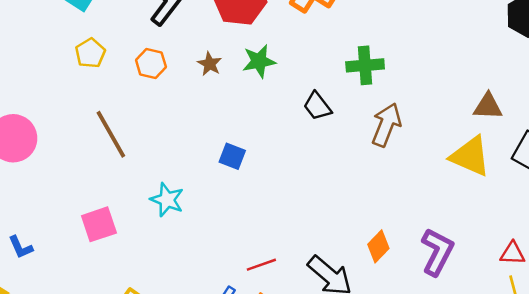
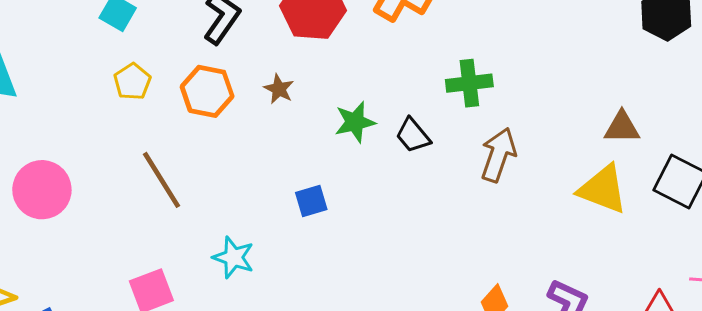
green star: (259, 61) -> (355, 122), moved
orange hexagon: (151, 63) -> (207, 91), size x1.4
blue square: (232, 156) -> (311, 201), turned -36

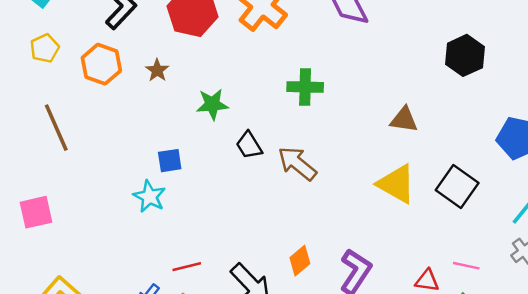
brown triangle: (622, 127) -> (404, 120), moved
black trapezoid: (413, 135) -> (249, 145), moved
brown arrow: (498, 155) -> (297, 163), moved, turned -78
cyan star: (233, 257) -> (149, 197), moved

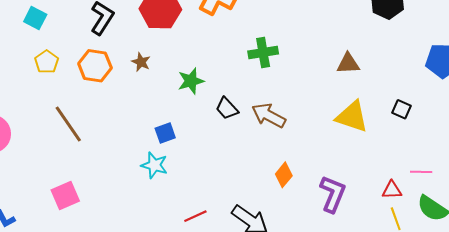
black square: (457, 186) -> (402, 109), size x0.6
orange diamond: (300, 261) -> (284, 175), moved

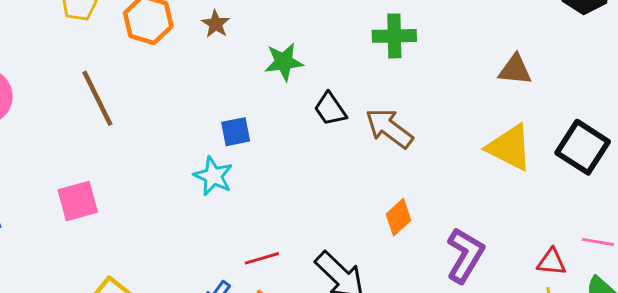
black square: (402, 109) -> (583, 147), size x1.8

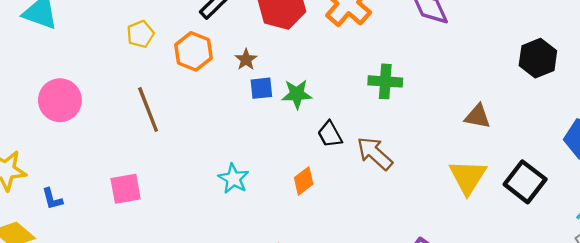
blue square: (236, 132) -> (261, 88), moved
yellow triangle: (510, 147) -> (468, 177), turned 30
orange diamond: (398, 217) -> (304, 181), moved

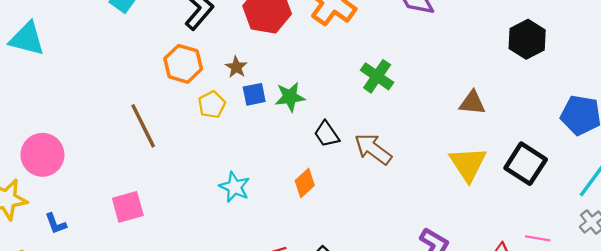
yellow pentagon: (140, 34) -> (212, 105), moved
green cross: (385, 81) -> (377, 76), turned 36
pink circle: (60, 100) -> (42, 155), moved

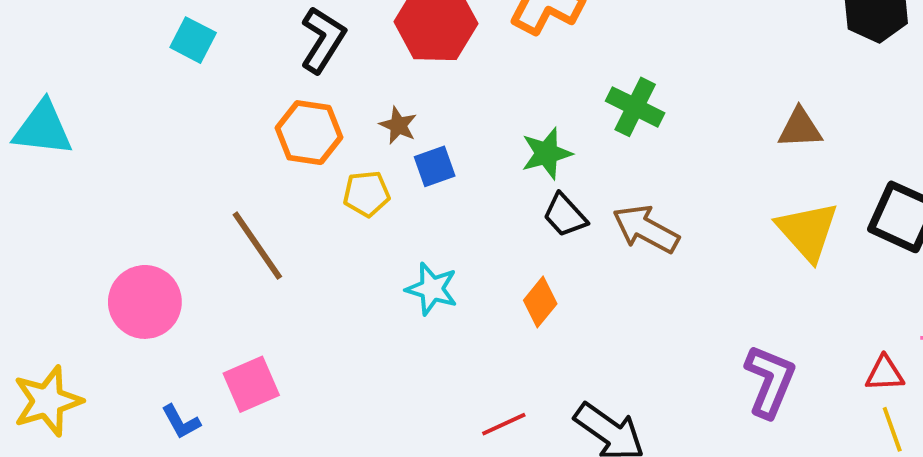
green star: (290, 97) -> (547, 153), moved
yellow pentagon: (212, 105) -> (367, 194), turned 30
pink circle: (42, 155) -> (145, 302), moved
cyan star: (235, 187) -> (432, 289), moved
blue L-shape: (56, 224) -> (181, 422), moved

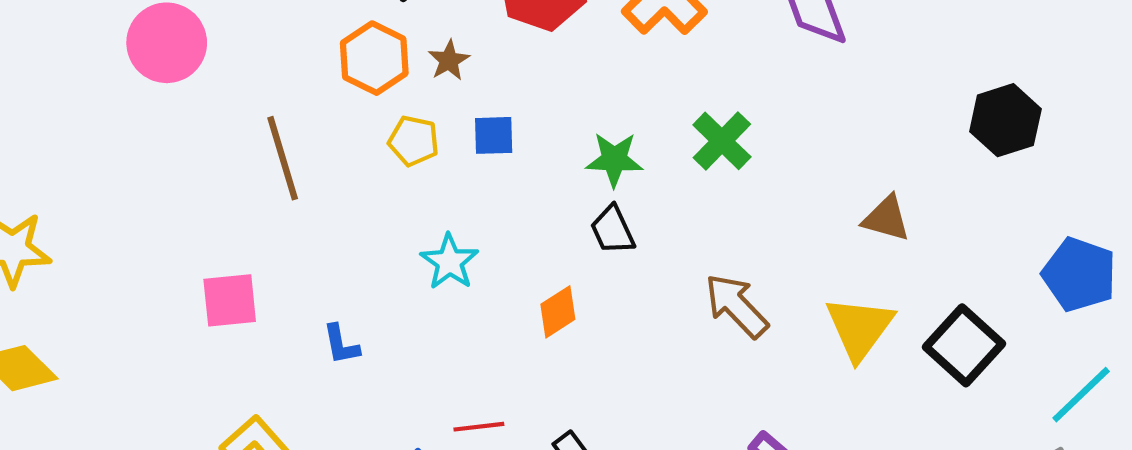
brown star: (398, 125) -> (449, 60), moved
brown arrow: (646, 229) -> (736, 306), moved
pink circle: (145, 302) -> (167, 43), moved
blue L-shape: (181, 422) -> (341, 344), moved

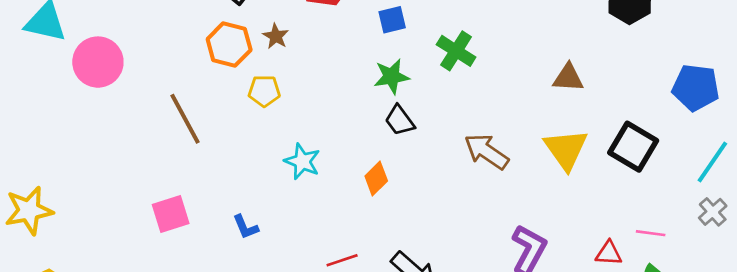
blue square: (494, 135) -> (392, 20), moved

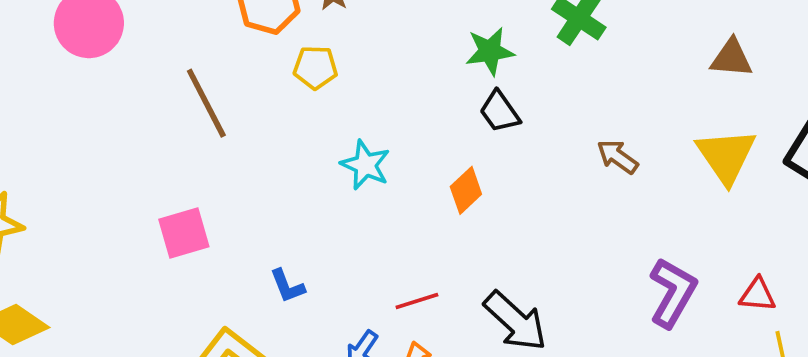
brown arrow: (486, 152) -> (617, 157), size x0.7
blue L-shape: (246, 227) -> (287, 286), moved
red triangle: (609, 253) -> (758, 295), moved

